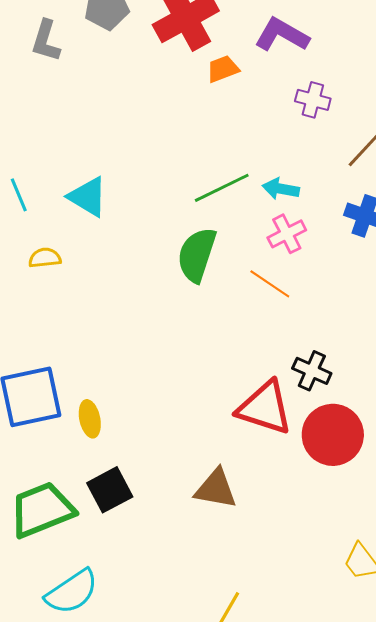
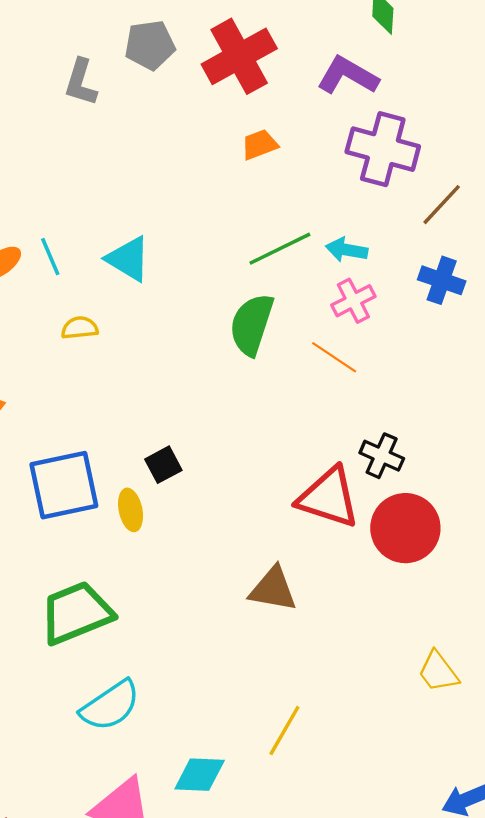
orange trapezoid: (223, 69) -> (260, 145), moved
purple cross: (313, 100) -> (383, 149), size x1.8
black square: (110, 490) -> (163, 465), moved, size x0.7

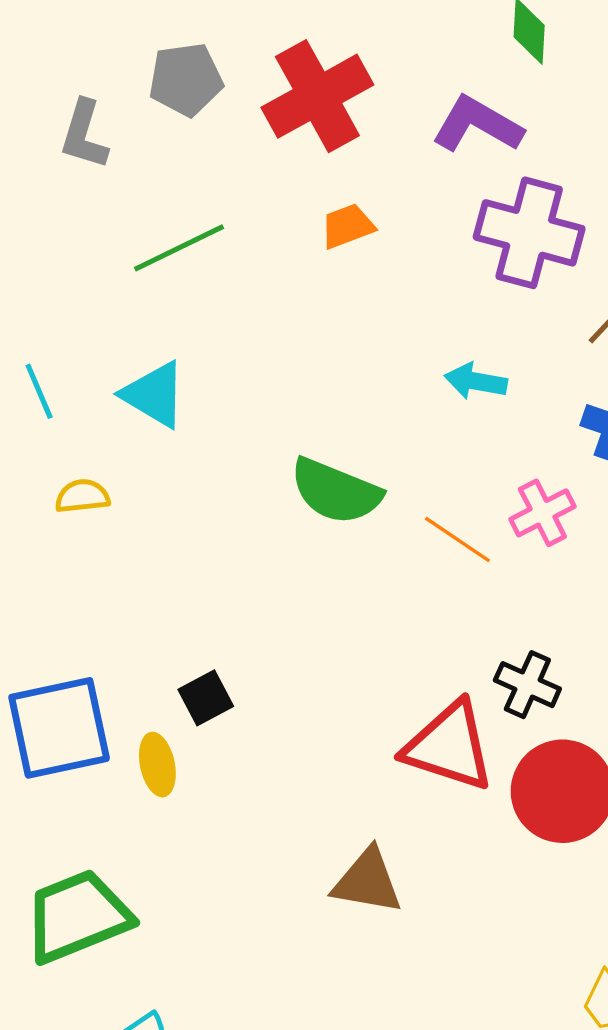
green line: (280, 249) -> (179, 248), moved
pink cross: (353, 301) -> (542, 513), moved
green semicircle: (252, 324) -> (336, 491), turned -86

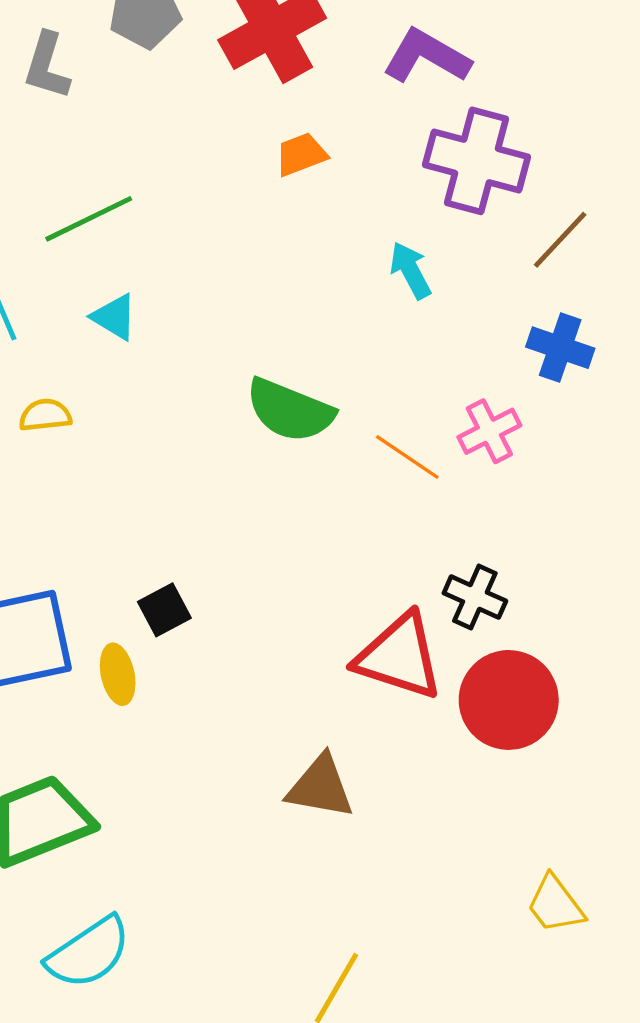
green line: (179, 248) -> (89, 219), moved
cyan arrow: (476, 381) -> (411, 270), moved, turned 52
cyan triangle: (154, 395) -> (114, 317), size x0.7

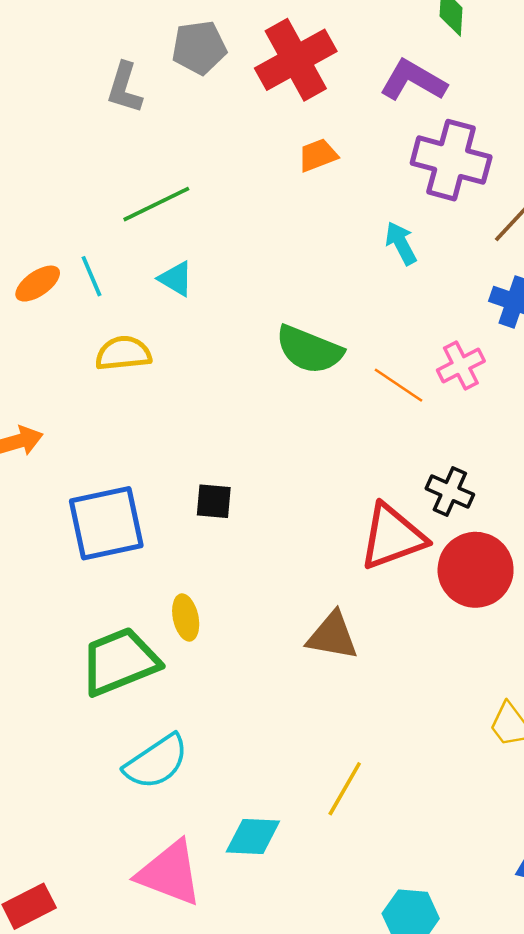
yellow semicircle: (45, 415) -> (123, 353), size x1.4
black square: (164, 610) -> (214, 501), turned 33
red triangle: (399, 657) -> (392, 537), turned -38
yellow ellipse: (118, 674) -> (186, 618), moved

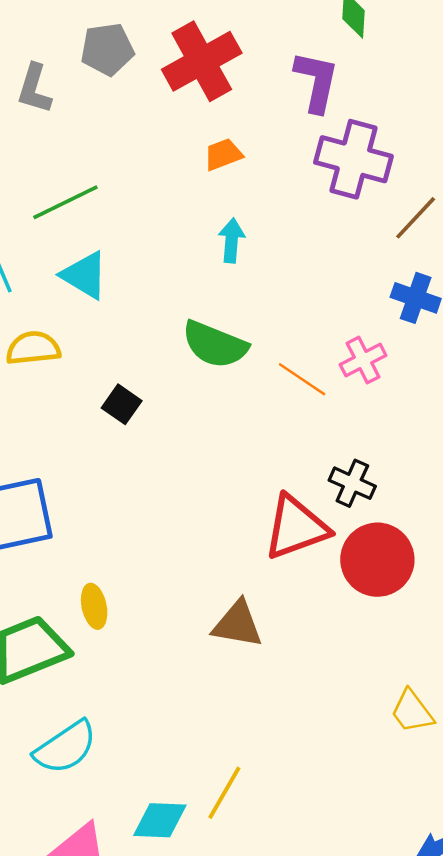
purple L-shape: (413, 81) -> (316, 82), turned 72
cyan arrow: (401, 243) -> (232, 241), moved, turned 33
cyan triangle: (176, 279) -> (85, 275), size x1.4
black square: (214, 501) -> (122, 404), moved, turned 30
yellow line: (345, 789) -> (224, 793), moved

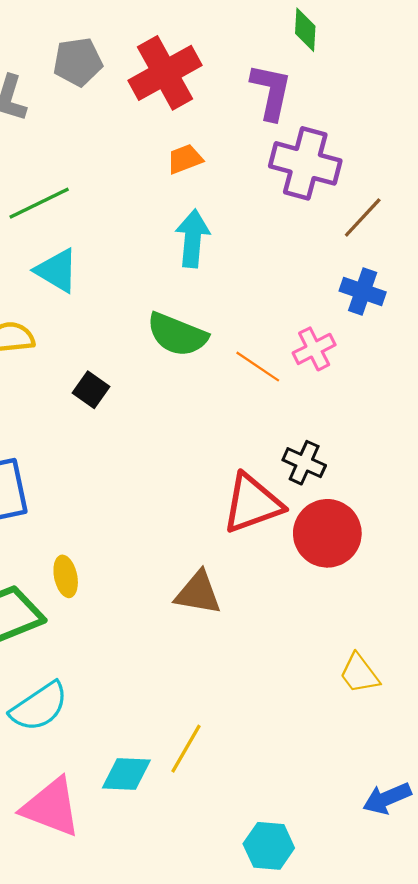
cyan arrow: (232, 241) -> (193, 239), size x1.4

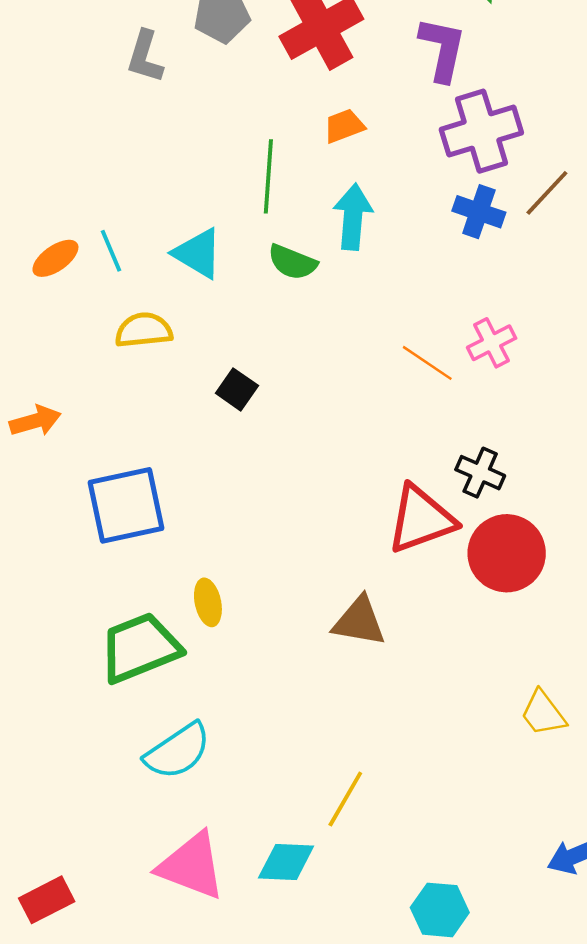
purple cross: (305, 163) -> (481, 131), turned -32
green line: (39, 203) -> (268, 176), moved, turned -60
blue cross: (363, 292) -> (479, 212), moved
green semicircle: (177, 335) -> (292, 262), moved, size x0.7
cyan diamond: (126, 774) -> (286, 862), moved

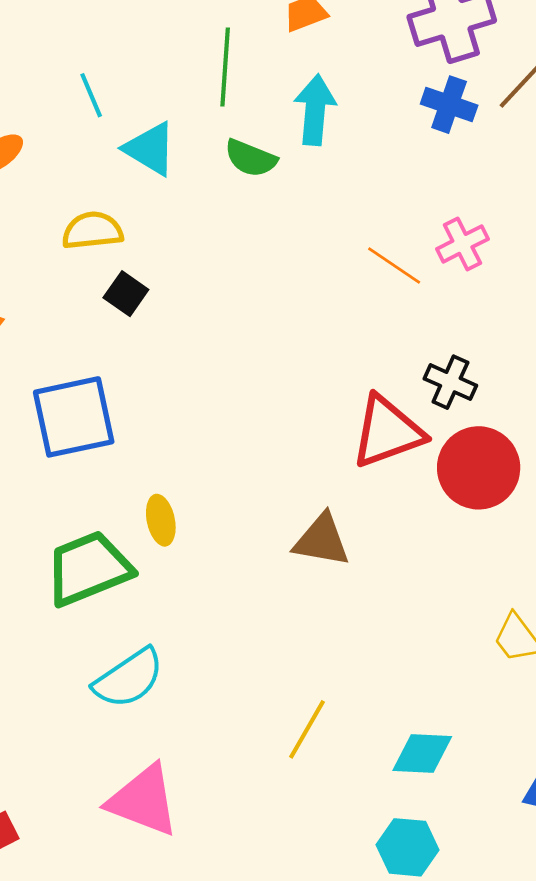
cyan line: (111, 251) -> (91, 95), moved
black square: (237, 389) -> (126, 294), moved
cyan diamond: (286, 862) -> (422, 753), moved

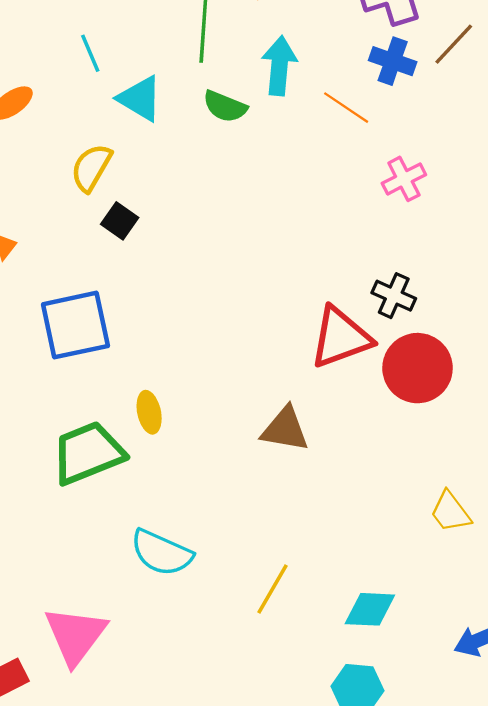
yellow semicircle: (92, 231) -> (91, 168), turned -54
orange line: (394, 265) -> (346, 108), moved
cyan semicircle: (129, 678) -> (162, 553), moved, turned 58
pink triangle: (143, 800) -> (75, 635), moved, turned 46

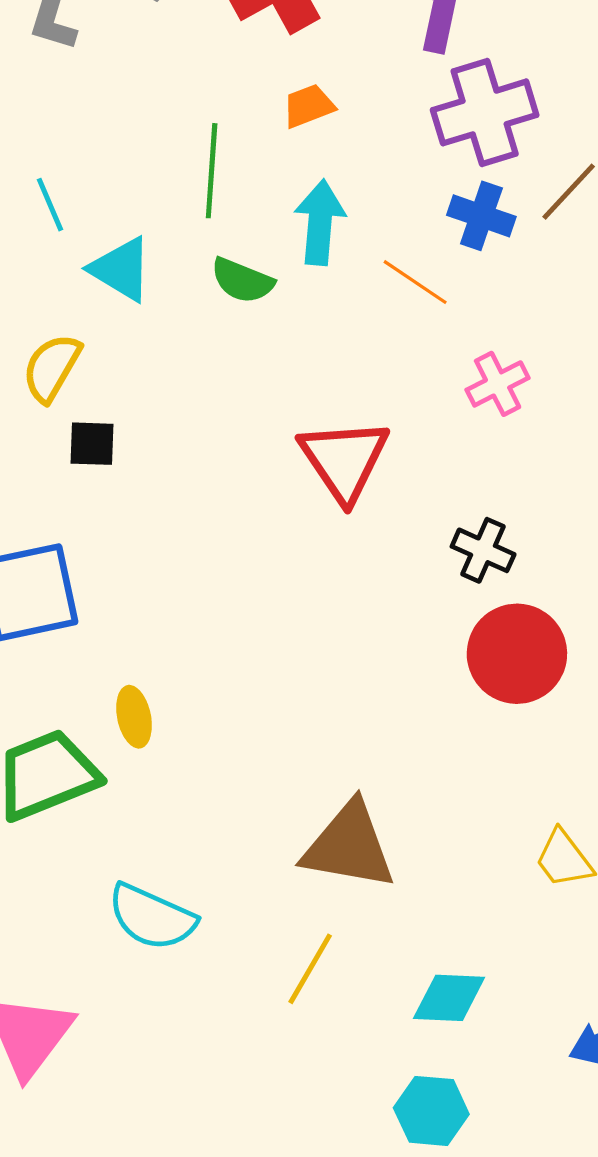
black square: (120, 221) -> (92, 444), turned -33
red triangle: (340, 337) -> (344, 460), moved, turned -44
brown triangle: (285, 429) -> (349, 846), moved, size x1.4

